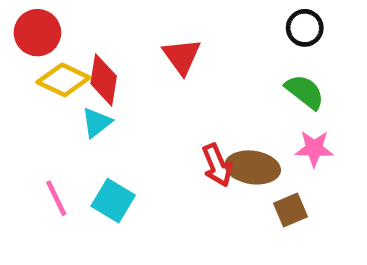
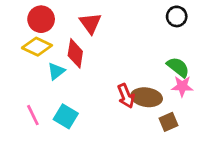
red circle: (37, 33) -> (41, 19), moved
red triangle: (182, 56) -> (90, 23), moved
red diamond: (104, 80) -> (75, 53), moved
green semicircle: (305, 92) -> (178, 67), moved

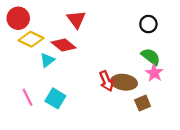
black circle: (177, 16) -> (148, 24), moved
red circle: (41, 19) -> (18, 18), moved
red diamond: (75, 53) -> (64, 45), turned -60
pink star: (182, 86) -> (154, 73), turned 30

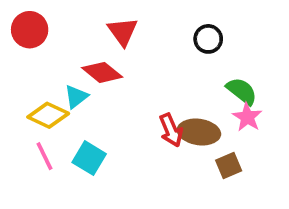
black circle: (148, 24) -> (208, 39), moved
yellow diamond: (31, 39) -> (48, 115), moved

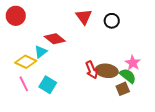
red triangle: (123, 32) -> (84, 17), moved
green semicircle: (242, 91) -> (128, 76), moved

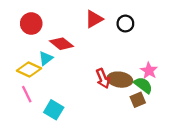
red circle: (16, 16) -> (31, 24), moved
red triangle: (84, 17) -> (94, 19), turned 36
cyan square: (48, 85) -> (54, 110), moved

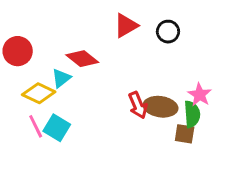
red circle: (31, 24) -> (18, 51), moved
green semicircle: (143, 85) -> (192, 114), turned 48
brown square: (138, 100) -> (185, 134), turned 32
cyan square: (54, 110) -> (57, 128), moved

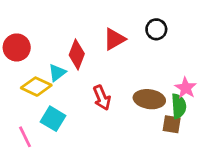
red triangle: (126, 26) -> (114, 39), moved
red diamond: (82, 59) -> (77, 54), turned 72
red arrow: (138, 105) -> (102, 98), moved
pink line: (36, 126) -> (25, 137), moved

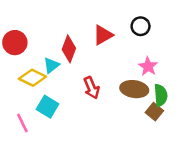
pink star: (186, 88) -> (148, 66), moved
brown square: (172, 124) -> (154, 112), turned 30

